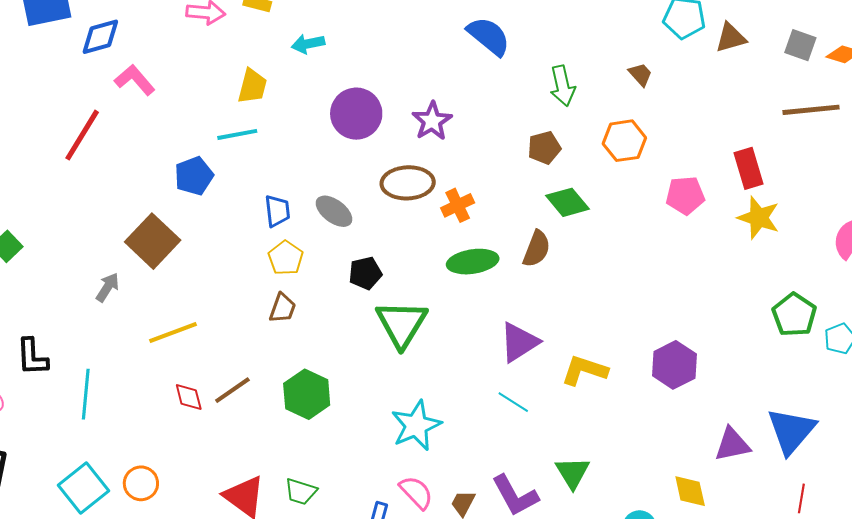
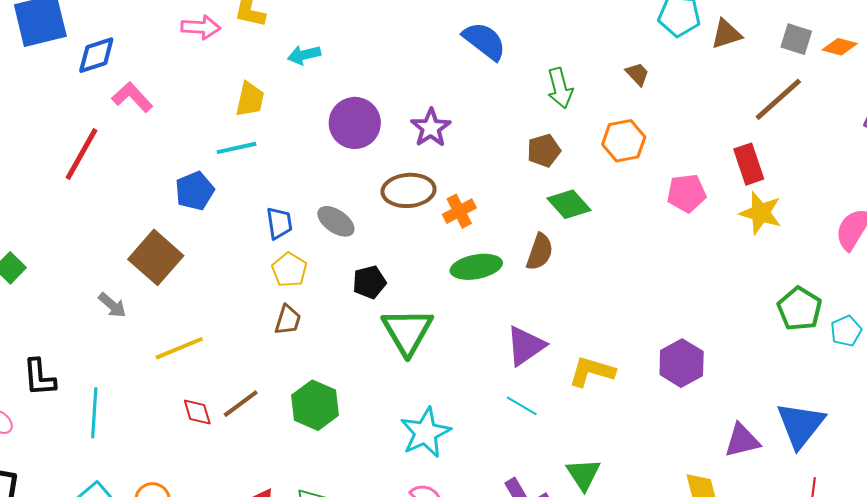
brown line: (811, 110) -> (778, 99), moved, turned -34
gray arrow: (108, 287) -> (112, 305), turned 100

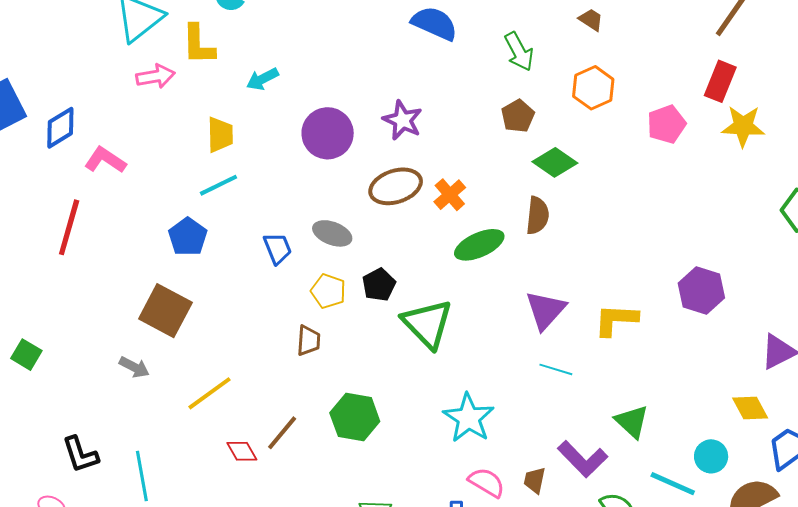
red rectangle: (749, 164) -> (720, 81), turned 54
yellow pentagon: (289, 270) -> (328, 291), moved

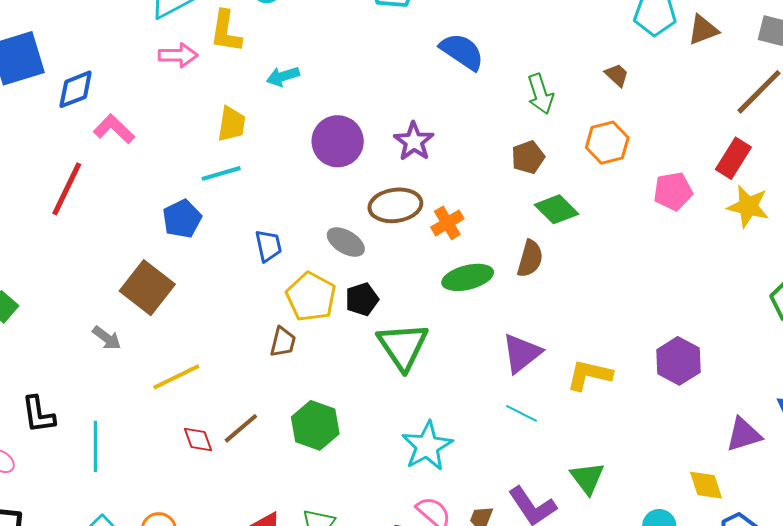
gray ellipse: (332, 233) -> (346, 242), moved
yellow pentagon: (328, 291) -> (311, 297), size x1.4

